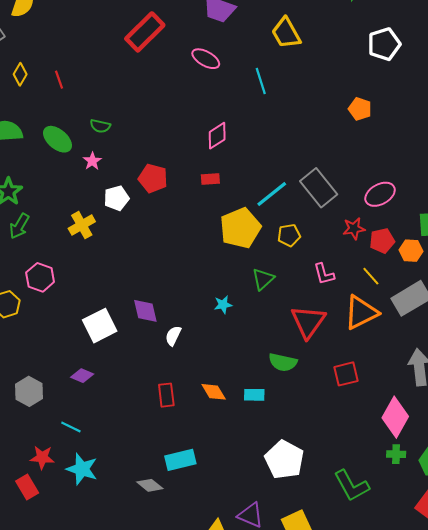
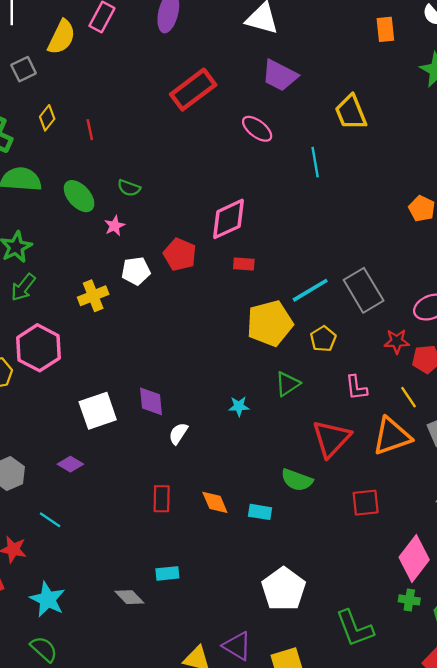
pink diamond: (217, 136) -> (228, 219), moved, size x1.4
yellow pentagon: (289, 235) -> (323, 339), turned -30
pink hexagon: (40, 277) -> (38, 348), size x1.4
cyan rectangle: (180, 460) -> (167, 573), size x0.7
cyan star: (82, 469) -> (48, 599), moved

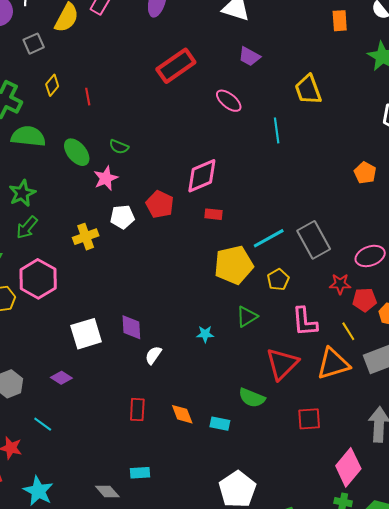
purple trapezoid: (280, 75) -> (249, 56), size x0.7
pink star: (115, 226) -> (106, 178), size x1.4
pink L-shape: (356, 388) -> (305, 322), size x1.4

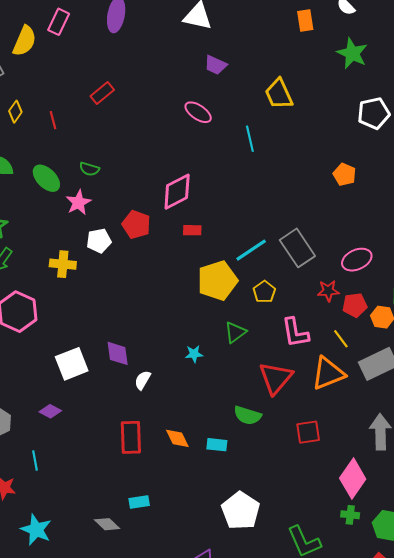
red rectangle: (176, 66) -> (102, 93), moved, size x0.6
yellow cross: (86, 237) -> (63, 264), turned 30
red rectangle: (137, 410) -> (131, 437), size x1.4
cyan line: (43, 424) -> (35, 461), turned 48

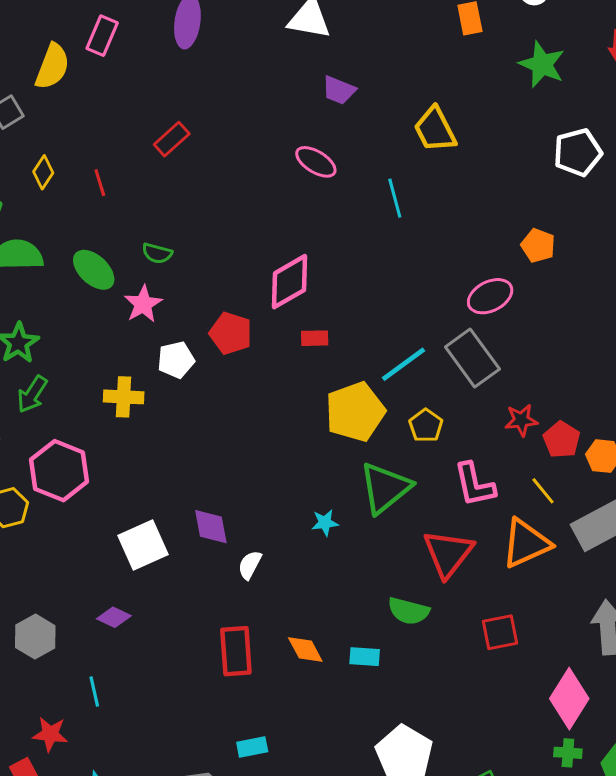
pink ellipse: (357, 260) -> (490, 296), moved
red pentagon: (355, 305) -> (562, 440), turned -30
green triangle: (235, 332) -> (385, 488), size x1.6

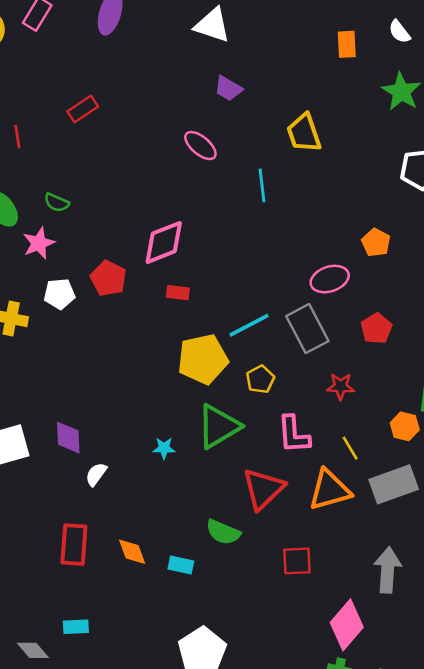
red pentagon: (562, 440) -> (376, 328), moved

